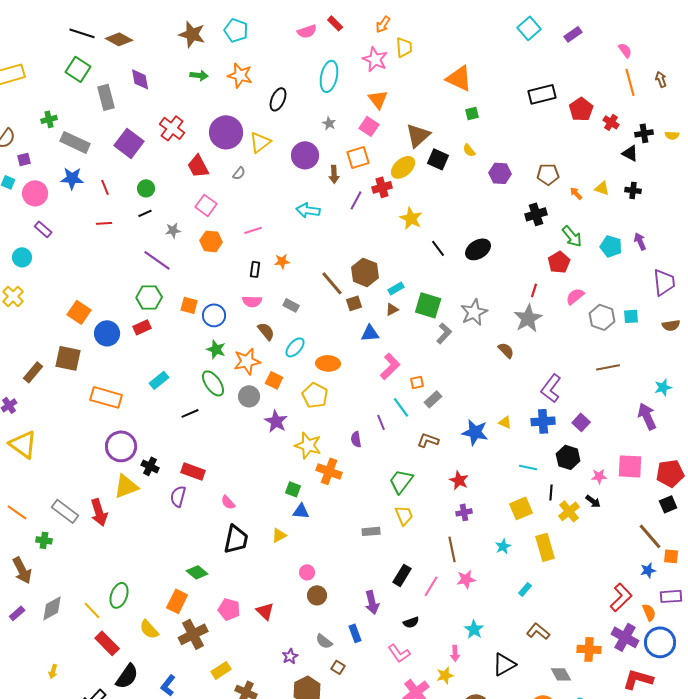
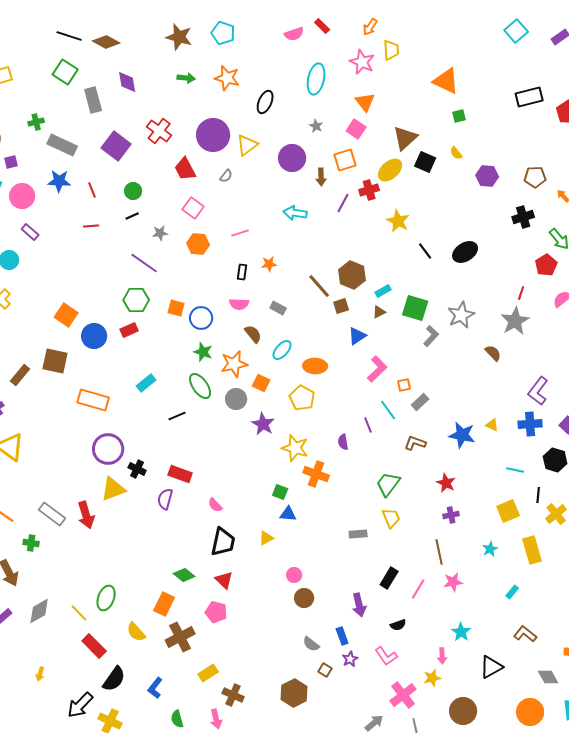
blue triangle: (370, 333) -> (357, 336), turned -30
red triangle: (265, 611) -> (224, 580), moved
purple star: (290, 656) -> (350, 659), moved

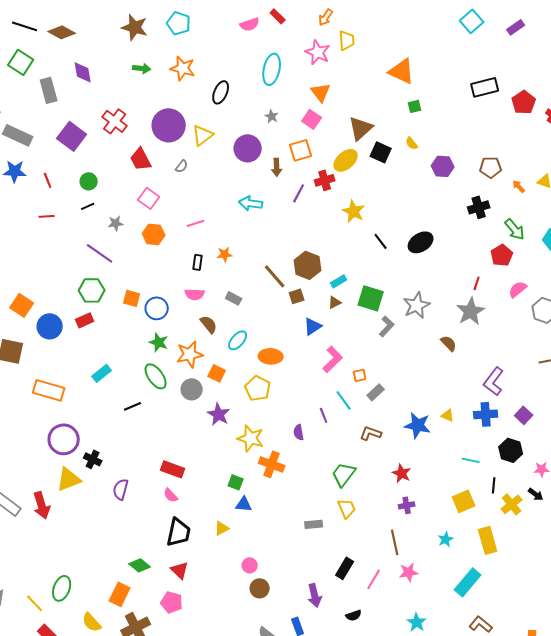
red rectangle: (180, 474) -> (173, 469), moved
cyan rectangle: (512, 592) -> (468, 582), size x2.0

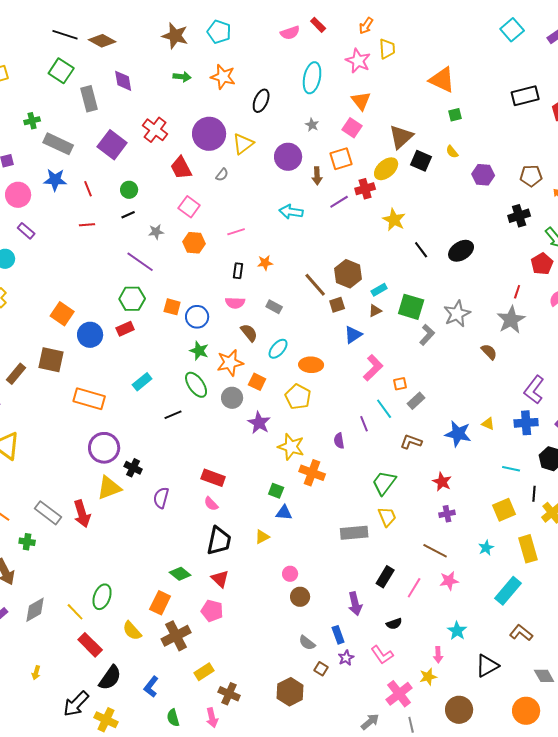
purple line: (299, 193) -> (339, 202), turned 30
gray rectangle: (314, 524) -> (354, 533), size x1.5
brown line: (395, 542) -> (435, 551), turned -50

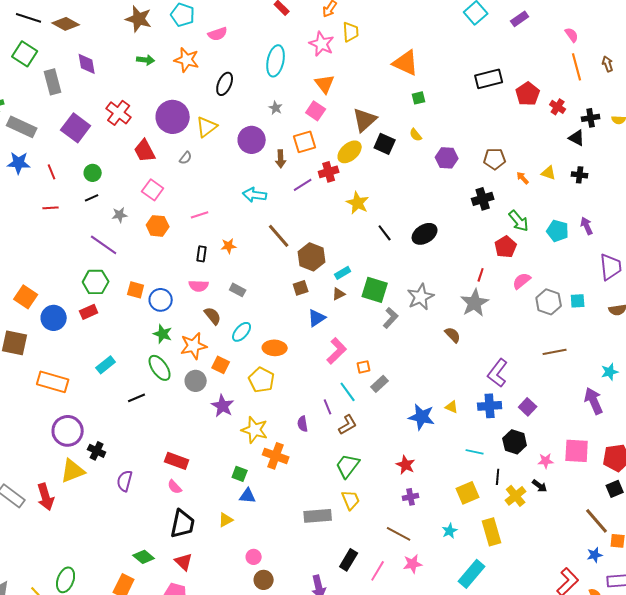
pink semicircle: (290, 33) -> (218, 34), moved
brown line: (315, 285) -> (279, 236), moved
brown L-shape: (411, 442) -> (348, 425), moved, turned 130

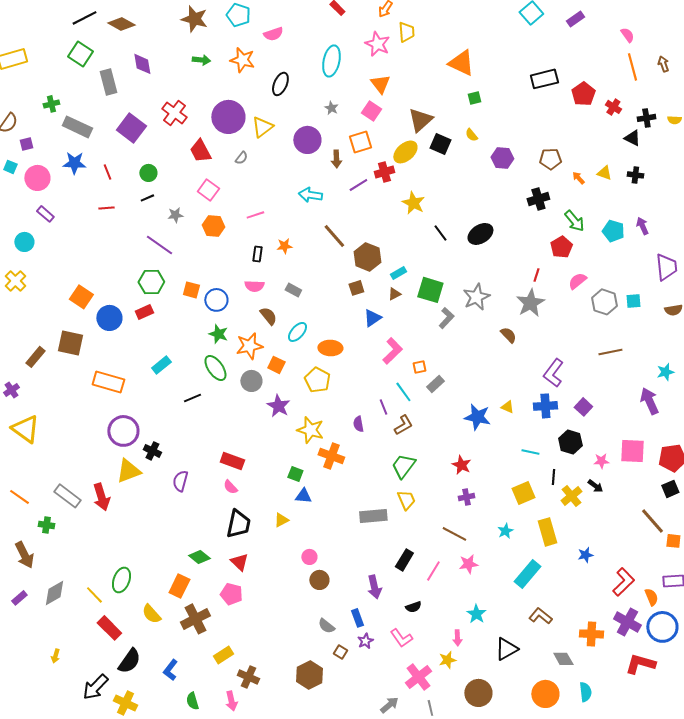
black line: (29, 18) -> (84, 18), turned -45
blue star: (595, 555) -> (585, 555), moved

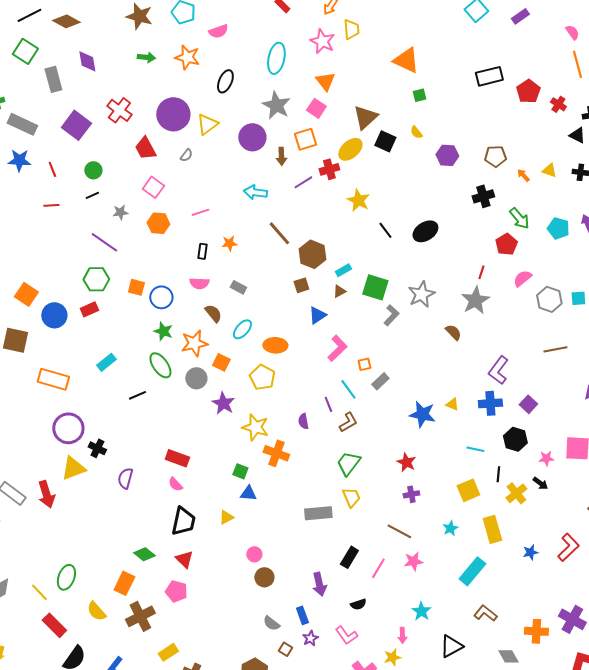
gray star: (331, 108) -> (276, 105), size x2.0
red L-shape: (623, 582) -> (568, 547), moved

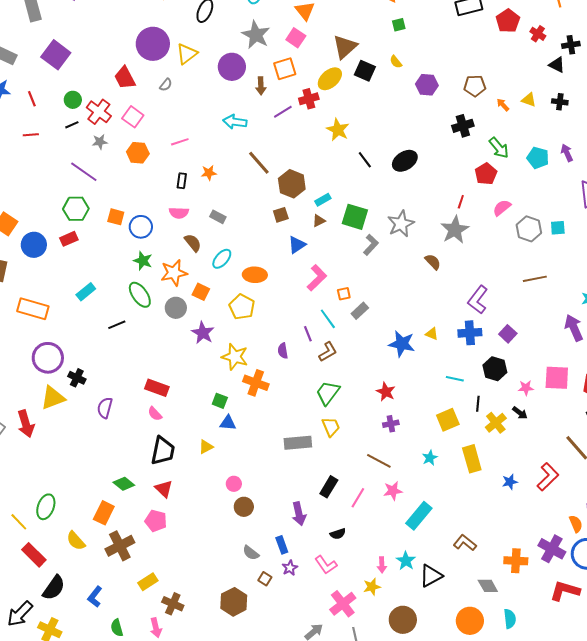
red cross: (119, 110) -> (99, 112), moved
cyan rectangle: (472, 571) -> (419, 516), moved
cyan star: (421, 611) -> (406, 561), moved

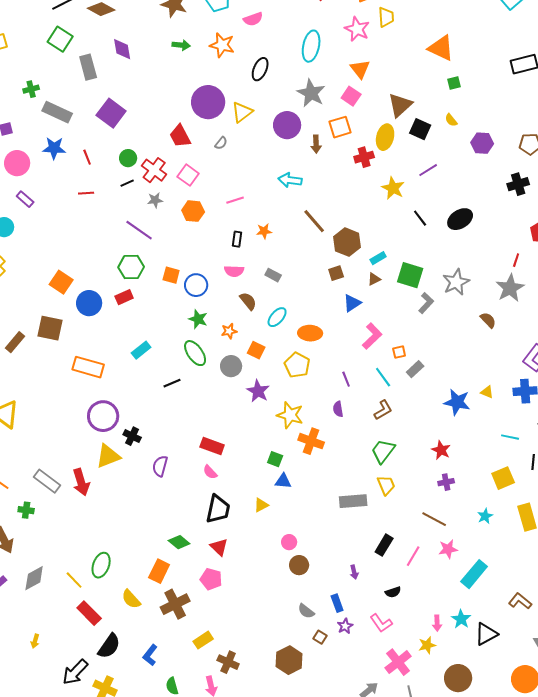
yellow ellipse: (330, 79) -> (385, 137), turned -35
purple line: (283, 112) -> (428, 170), moved
orange star: (174, 273) -> (229, 331), size x0.6
purple line: (308, 334) -> (346, 379), moved
purple arrow: (299, 514) -> (354, 572), size x0.6

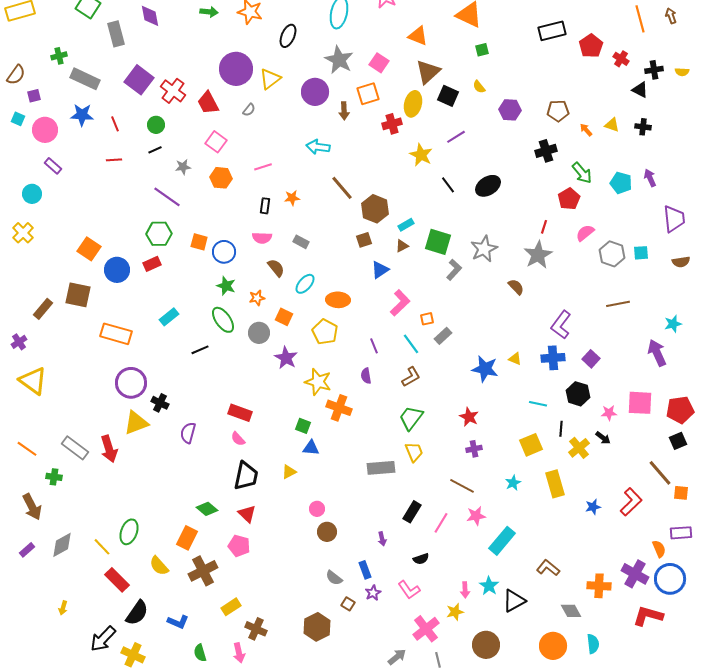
orange triangle: (360, 69) -> (418, 36), moved, turned -30
red cross: (154, 170) -> (173, 91), moved
blue L-shape: (150, 655) -> (178, 622), turned -105

